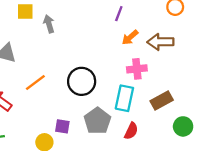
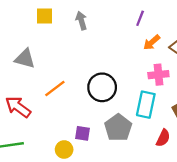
gray arrow: (49, 24) -> (81, 21), moved
red semicircle: (131, 131) -> (163, 138), moved

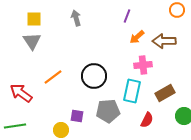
yellow square: (45, 16) -> (34, 19), moved
gray triangle: (25, 59) -> (32, 41), moved, turned 42
gray pentagon: (118, 128) -> (108, 111), turned 30

